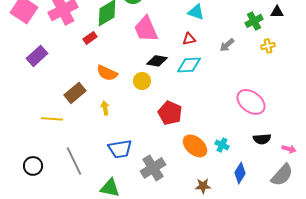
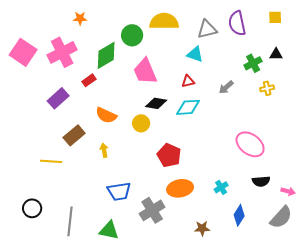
purple rectangle: (37, 56) -> (58, 98), moved
cyan cross: (222, 145) -> (221, 187), turned 32
orange ellipse: (195, 146) -> (180, 188), moved, turned -50
gray line: (74, 161) -> (70, 221), moved, turned 32

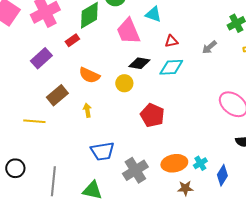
cyan triangle: (195, 54) -> (153, 14), moved
cyan cross: (221, 187) -> (200, 163), moved
orange ellipse: (180, 188) -> (174, 163), moved

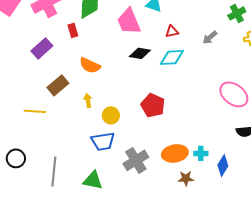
red rectangle: (72, 40) -> (73, 30), turned -72
yellow circle: (124, 83) -> (111, 115), moved
cyan cross: (200, 163) -> (201, 153), turned 32

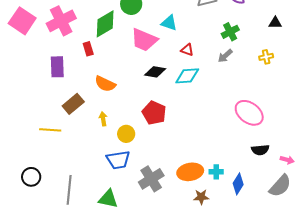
green cross: (237, 13) -> (230, 32), moved
pink trapezoid: (129, 21) -> (144, 40), turned -44
red triangle: (172, 31) -> (187, 50), turned 32
purple rectangle: (42, 48) -> (57, 67), turned -50
red pentagon: (153, 105) -> (154, 113), moved

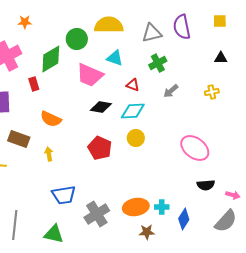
green cross: (230, 32) -> (158, 63), moved
brown rectangle: (73, 104) -> (19, 139), turned 60
yellow circle: (126, 134) -> (136, 138), moved

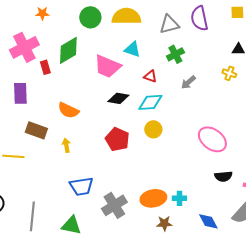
green circle: (77, 39) -> (90, 17), moved
red rectangle: (34, 84) -> (45, 67), moved
yellow cross: (212, 92) -> (229, 73), moved, turned 32
blue diamond: (184, 219) -> (208, 221), moved, turned -60

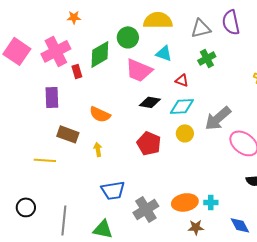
green circle: (90, 17) -> (128, 37), moved
gray arrow: (188, 82) -> (218, 118), moved, size x1.8

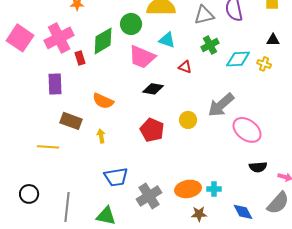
cyan diamond: (182, 106) -> (238, 59), moved

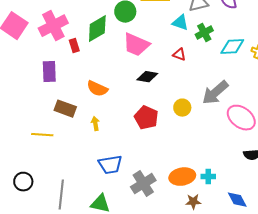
cyan triangle: (167, 40) -> (180, 23), moved

